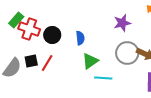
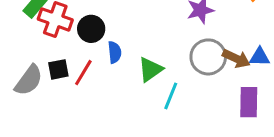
blue semicircle: (80, 38) -> (115, 52), moved
cyan line: (103, 78) -> (171, 96), turned -72

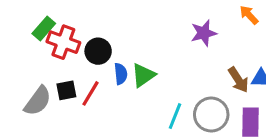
gray circle: (208, 57) -> (211, 115), moved
brown arrow: (236, 58) -> (238, 80), turned 32
green triangle: (150, 69) -> (143, 75), moved

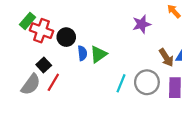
black square: (66, 90) -> (44, 65), turned -32
red line: (91, 93) -> (53, 82), moved
gray semicircle: (38, 101) -> (31, 84), moved

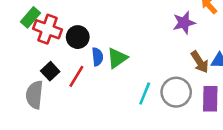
purple star: (142, 24) -> (184, 23), moved
red line: (53, 82) -> (76, 76), moved
gray semicircle: (31, 84) -> (34, 95), turned 150

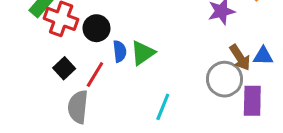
gray circle: (176, 92) -> (225, 79), moved
cyan line: (145, 93) -> (163, 107), moved
gray semicircle: (34, 95) -> (78, 107), moved

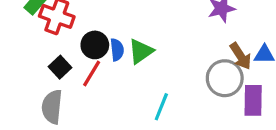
black circle: (96, 28) -> (95, 45), moved
gray semicircle: (78, 107) -> (52, 107), moved

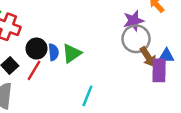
gray circle: (225, 78) -> (136, 39), moved
purple rectangle: (253, 100) -> (159, 70), moved

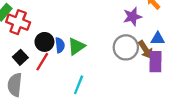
gray circle: (136, 39) -> (126, 47), moved
blue triangle: (166, 56) -> (158, 39), moved
cyan line: (87, 96) -> (79, 85), moved

